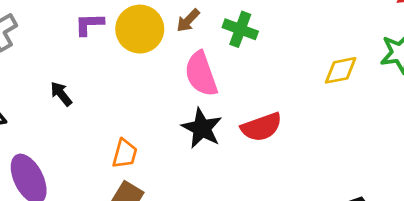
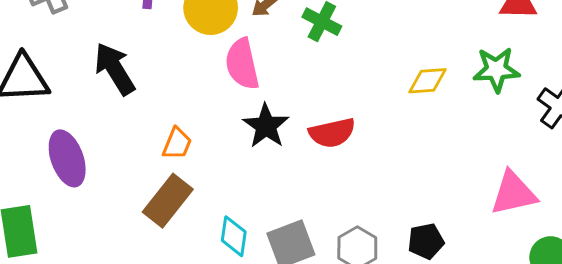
pink semicircle: (201, 74) -> (242, 64), moved
black arrow: (61, 94) -> (115, 69), size x1.8

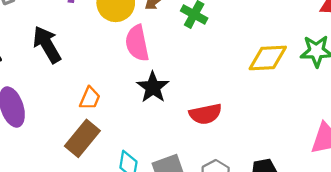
yellow diamond: (428, 81) -> (268, 58), size x1.4
red semicircle: (332, 133) -> (205, 114), moved

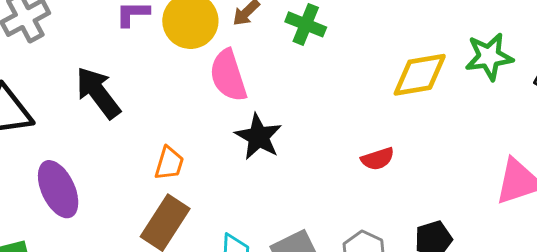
red semicircle: (205, 114) -> (378, 159), moved, size x0.7

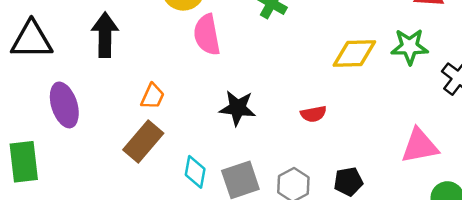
black arrow: (98, 93) -> (105, 35), turned 30
black star: (258, 137) -> (238, 108), moved, turned -30

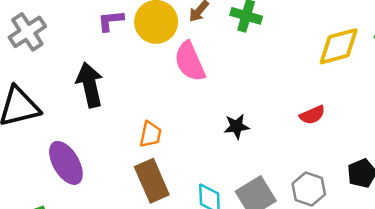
black star: (238, 108) -> (237, 126), size x0.7
brown rectangle: (143, 142) -> (152, 181), turned -51

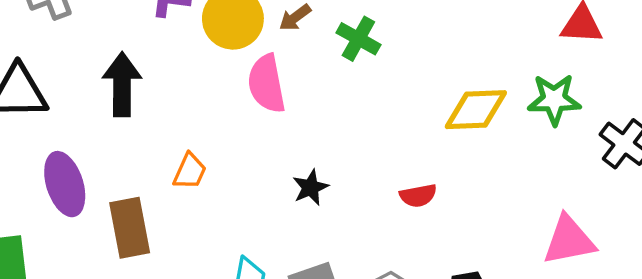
black star: (237, 126) -> (310, 187), turned -30
brown rectangle: (152, 181) -> (130, 228), moved

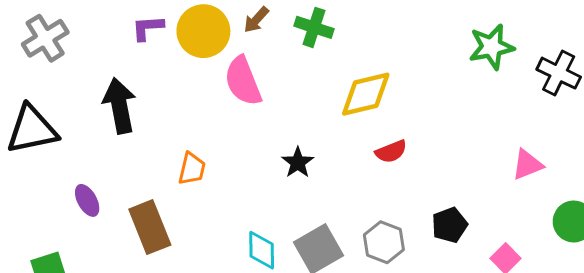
yellow diamond: (476, 110) -> (366, 94), moved
purple ellipse: (65, 184) -> (87, 200), size x0.6
pink triangle: (569, 240) -> (527, 165), size x0.7

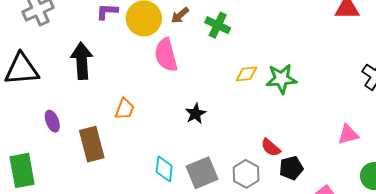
green star: (491, 47) -> (281, 79), moved
yellow diamond: (366, 94) -> (247, 74), size x0.6
red semicircle: (391, 152) -> (271, 147), moved, turned 55

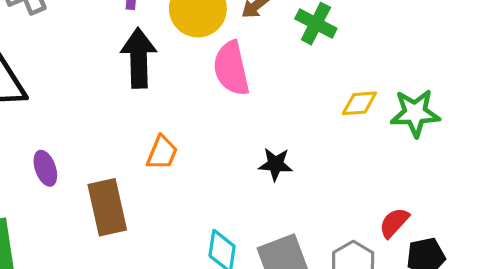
black arrow: (82, 61) -> (139, 58), moved
black star: (196, 114) -> (275, 164), turned 30
red semicircle: (271, 147) -> (394, 223), turned 90

